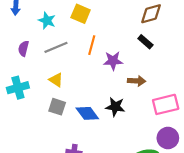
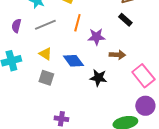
pink rectangle: (166, 104) -> (143, 76), turned 65
blue diamond: (87, 113) -> (73, 61), moved

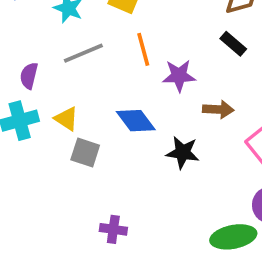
orange line: (77, 23) -> (143, 49), turned -30
purple semicircle: (16, 26) -> (29, 76), moved
yellow triangle: (45, 54) -> (66, 119), moved

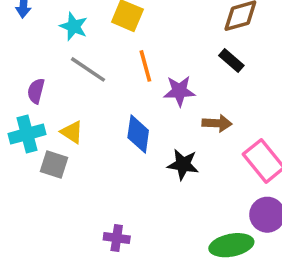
gray line: (83, 53) -> (88, 69), turned 57
blue diamond: (136, 121) -> (138, 134), turned 45
gray square: (85, 153) -> (54, 164), moved

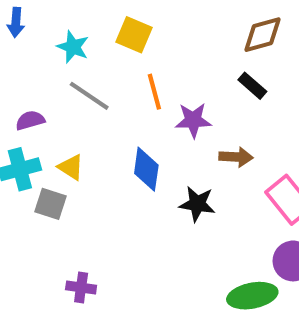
purple semicircle: (36, 91) -> (30, 120), turned 60
purple cross: (117, 238) -> (81, 287), moved

